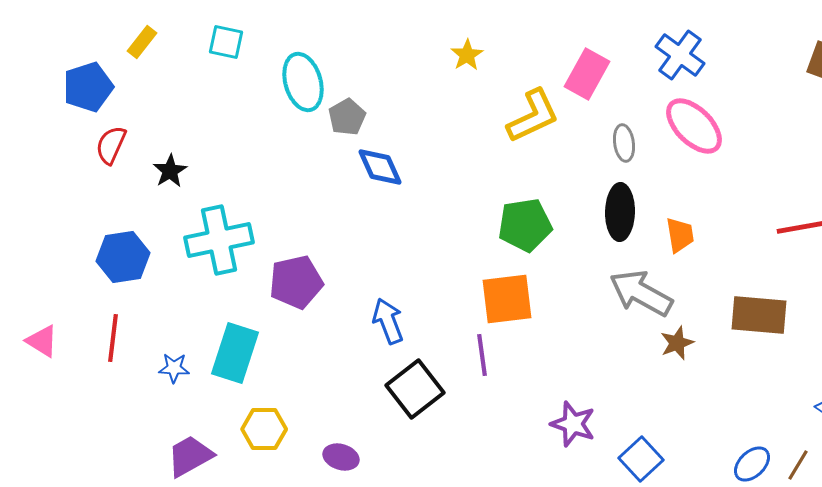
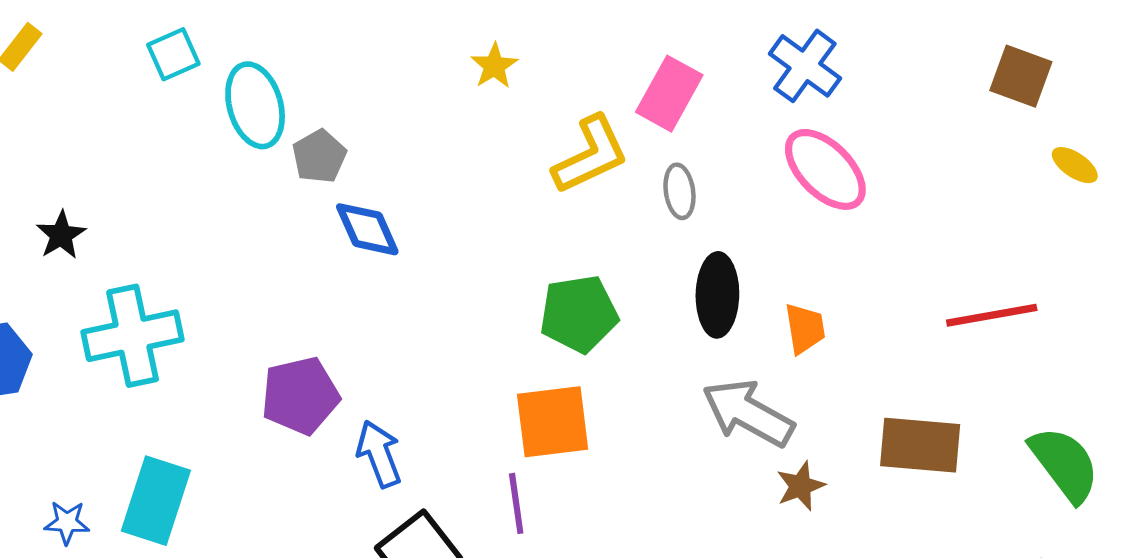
cyan square: (226, 42) -> (173, 54), moved, turned -36
gray ellipse: (624, 143) -> (679, 191), moved
purple pentagon: (296, 282) -> (300, 396), moved

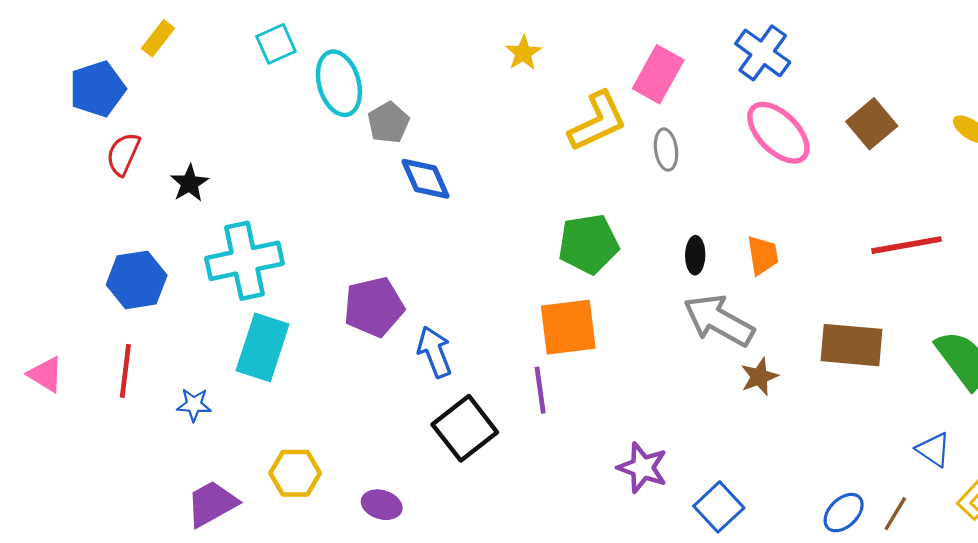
brown square: (1021, 76) -> (872, 124), moved, turned 30
black ellipse: (717, 295) -> (695, 255), moved, size x0.6
cyan rectangle: (156, 501) -> (263, 347), moved

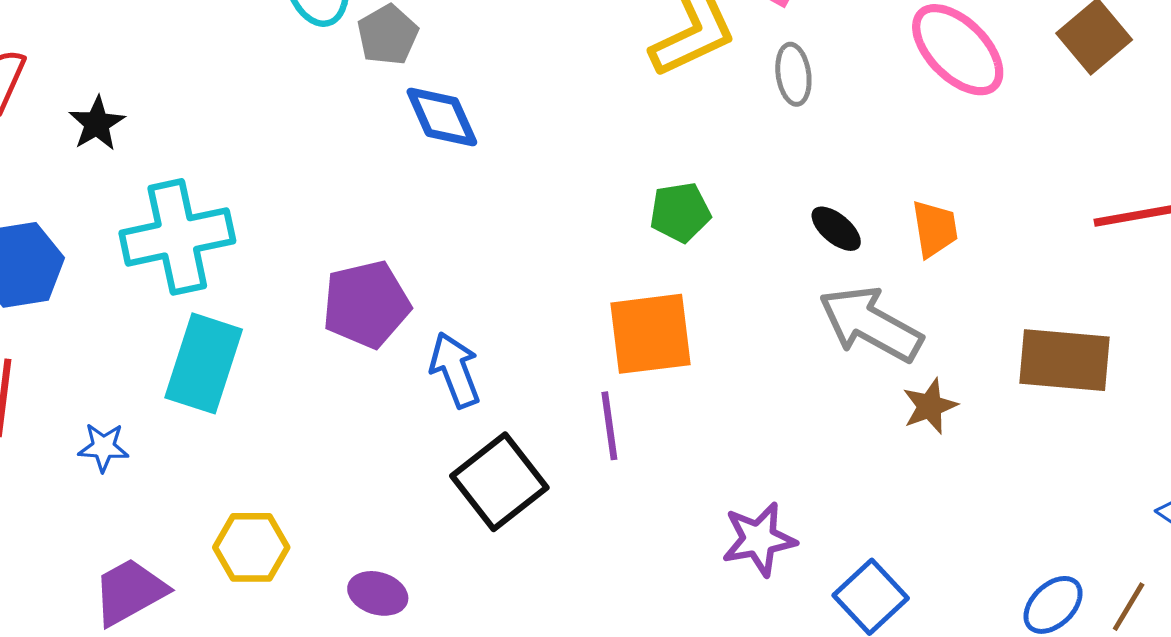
green pentagon: (588, 244) -> (680, 212), size x0.7
black ellipse: (695, 255) -> (836, 229), turned -51
purple star: (642, 468) -> (759, 539), turned -30

